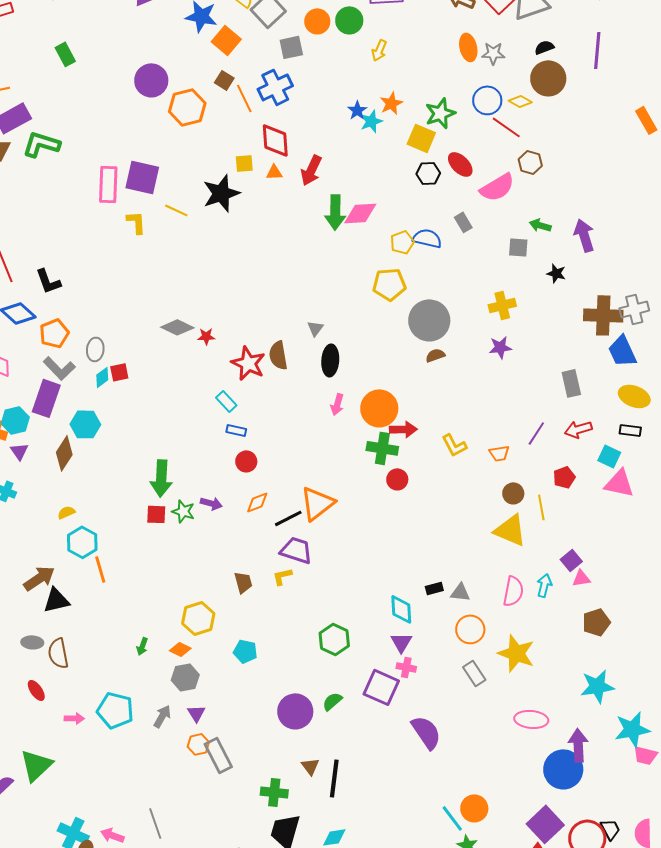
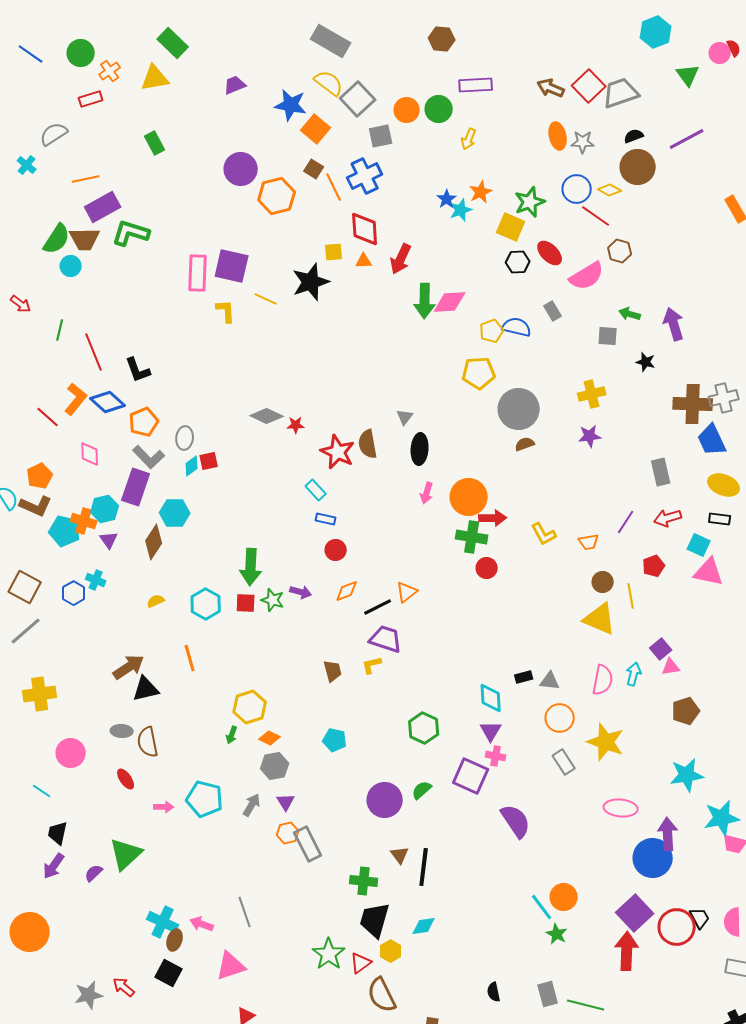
purple line: (597, 50) -> (687, 139), turned 57
orange triangle: (317, 503) -> (407, 592), size x0.6
cyan hexagon: (82, 542) -> (206, 604), moved
yellow hexagon: (198, 618) -> (250, 707), moved

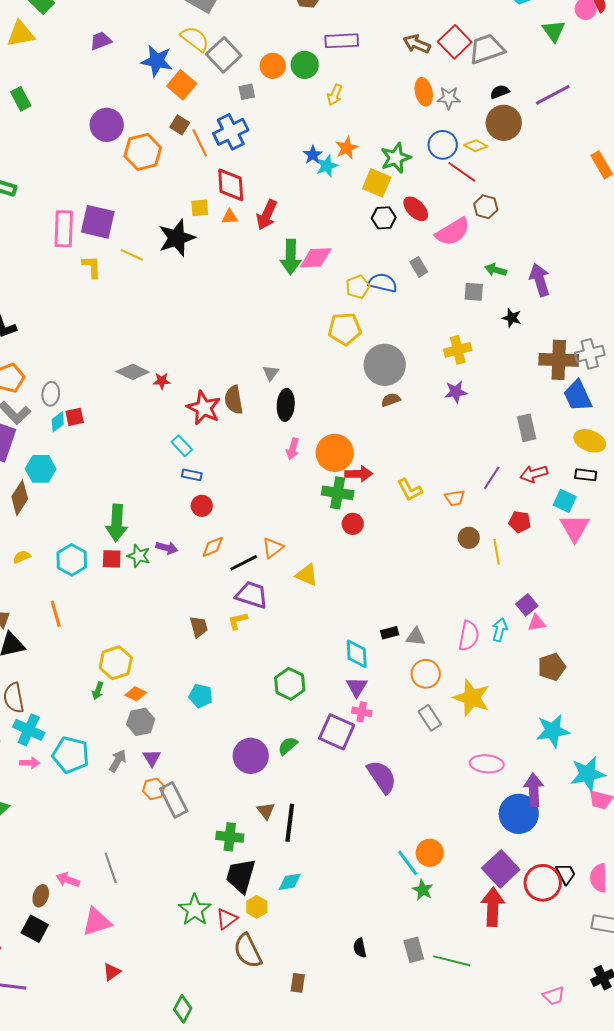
gray square: (381, 136) -> (247, 92), size x0.7
red pentagon: (654, 566) -> (520, 522), turned 30
pink triangle: (709, 572) -> (575, 528), turned 48
yellow triangle: (600, 619) -> (307, 575), moved, size x0.7
cyan cross: (163, 922) -> (29, 730), moved

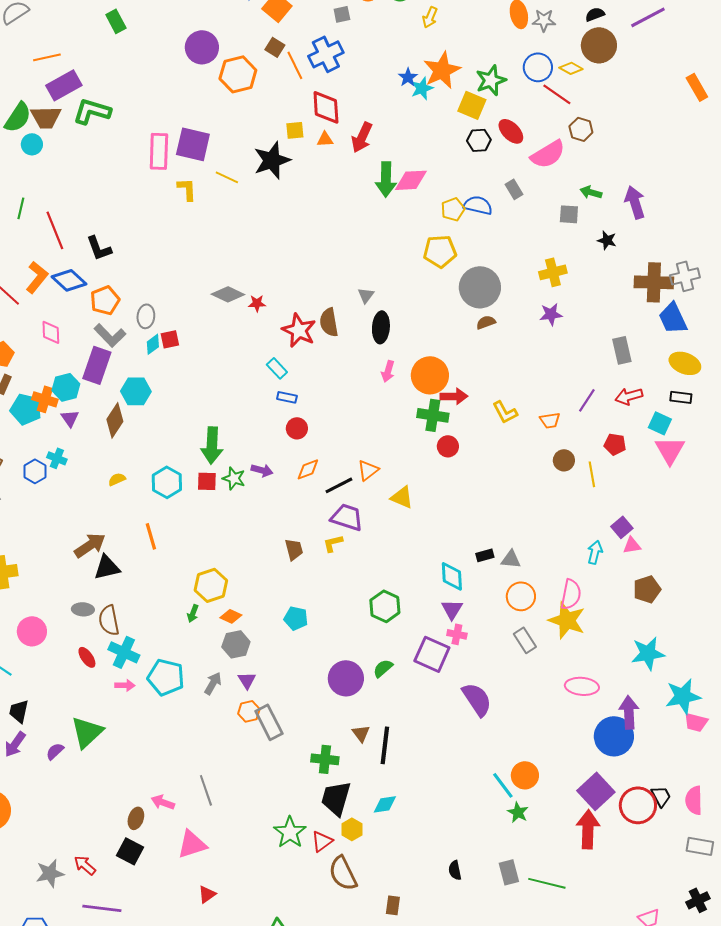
orange star: (347, 148) -> (442, 70), size x1.6
pink semicircle: (469, 636) -> (571, 594), moved

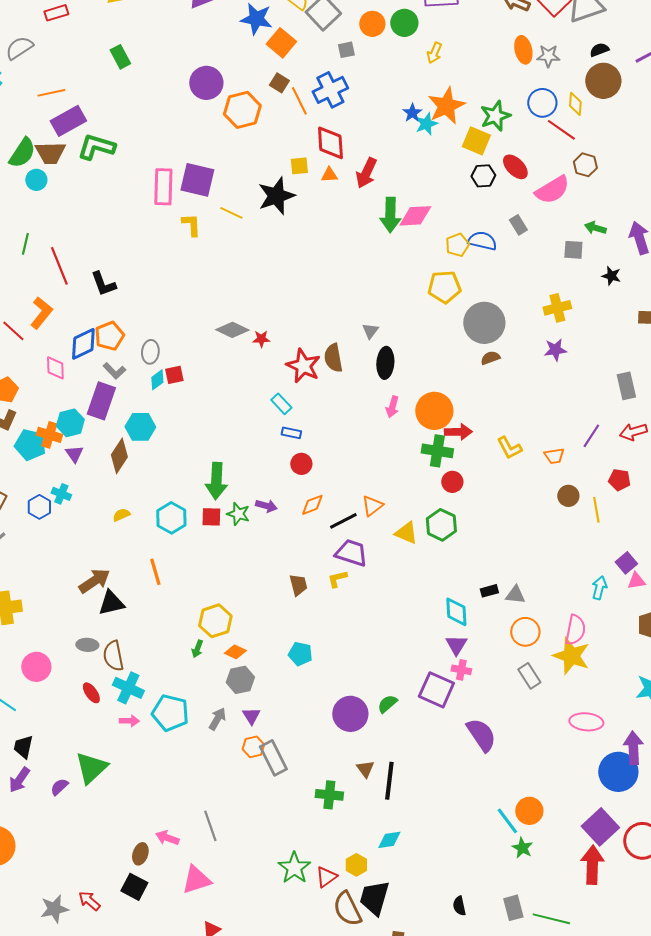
yellow diamond: (571, 68) -> (575, 104), turned 65
blue diamond: (69, 280) -> (83, 344), moved, turned -68
gray L-shape: (110, 335) -> (114, 371), size x0.7
green hexagon: (385, 606) -> (441, 525), moved
black trapezoid: (336, 798) -> (374, 898), moved

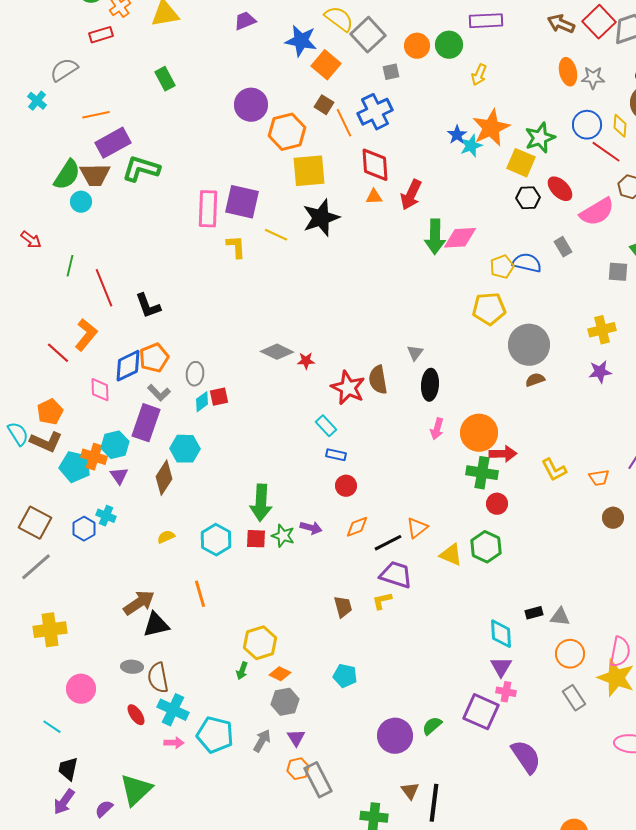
yellow square: (299, 166) -> (309, 171), moved, size x1.8

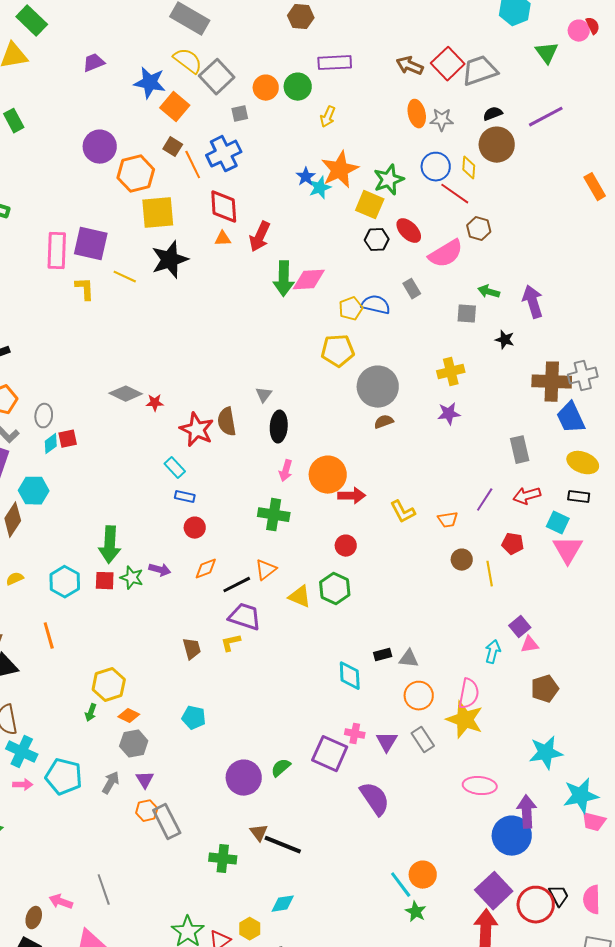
green cross: (482, 473) -> (274, 515), moved
purple triangle: (501, 667) -> (387, 742), moved
black line: (434, 803) -> (283, 845), turned -75

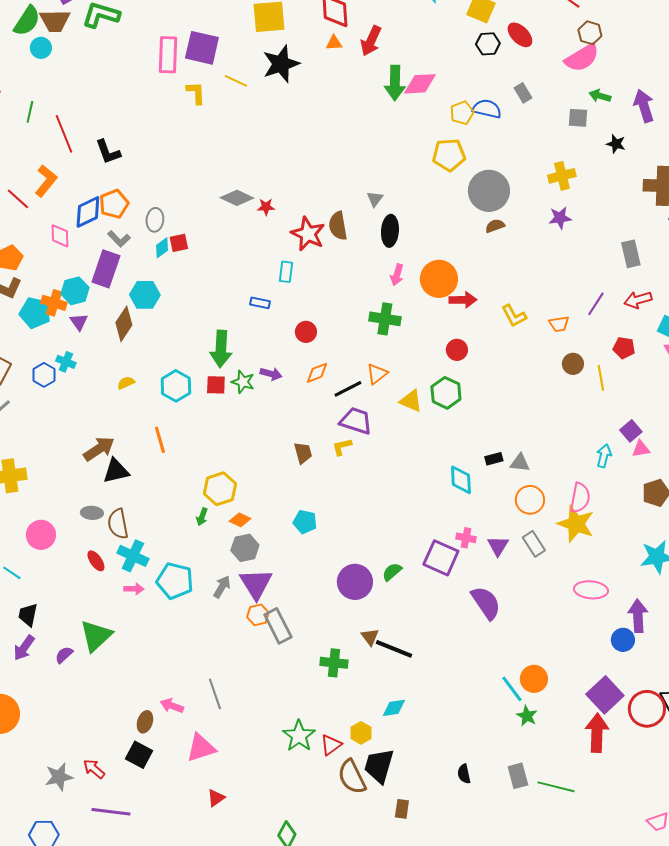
pink semicircle: (446, 254) -> (582, 58), moved
cyan rectangle: (175, 468) -> (286, 272), turned 50
blue rectangle: (185, 497) -> (260, 303), moved
purple triangle: (145, 780) -> (256, 584), size x1.8
blue circle: (512, 836) -> (623, 640), size x0.6

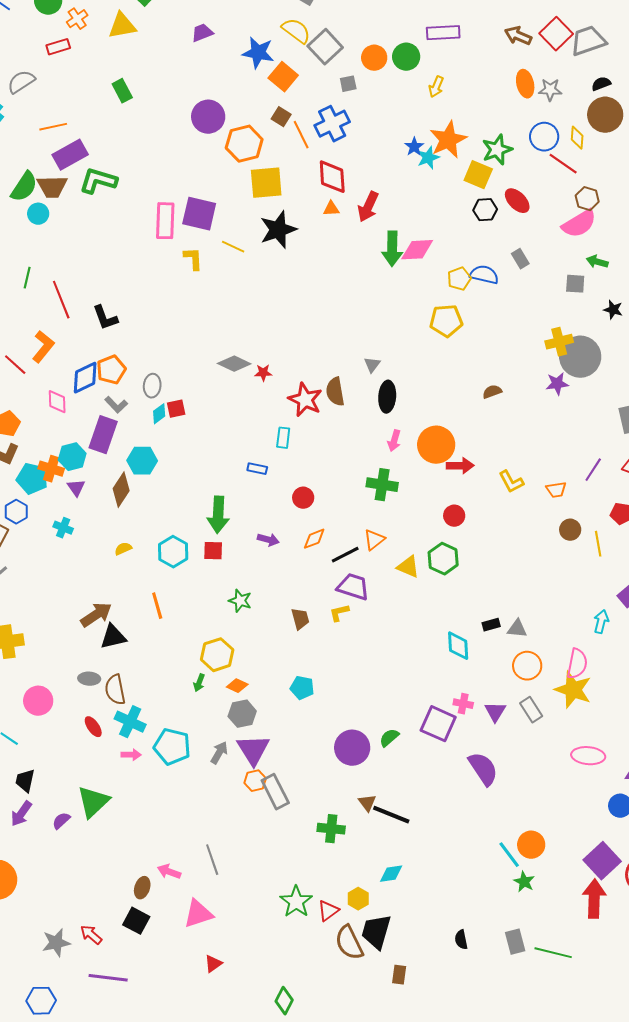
gray circle: (489, 191) -> (580, 357), moved
blue hexagon: (44, 375) -> (16, 512), moved
green star: (243, 382) -> (240, 601), moved

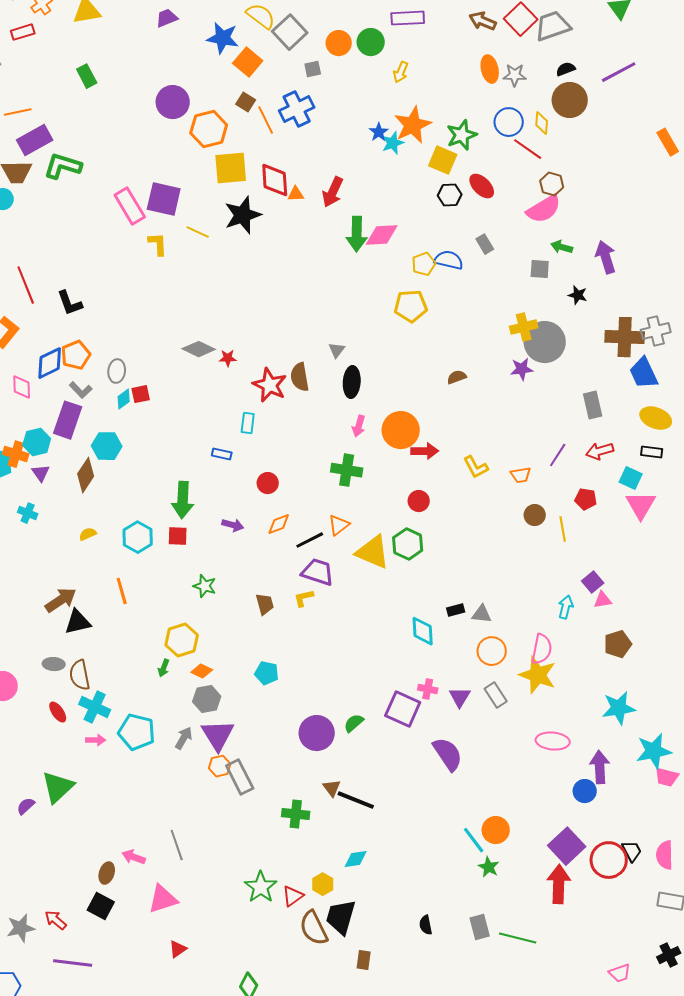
red diamond: (332, 177) -> (275, 180), moved
pink rectangle: (165, 221) -> (130, 206), turned -33
yellow triangle: (408, 567) -> (373, 552), size x1.5

